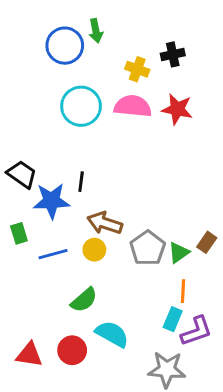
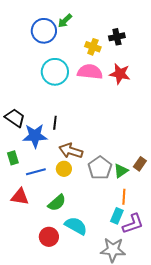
green arrow: (96, 31) -> (65, 21), turned 56
red triangle: (29, 355) -> (20, 197), moved

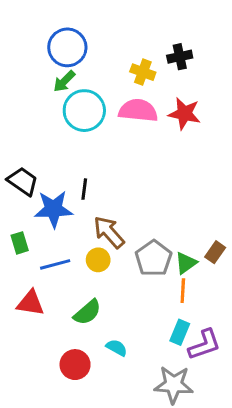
green arrow: (65, 21) -> (64, 81), moved
brown arrow: (71, 151) -> (109, 232), turned 30
orange line: (124, 197) -> (183, 291), moved
cyan semicircle: (76, 226) -> (117, 348), size x0.6

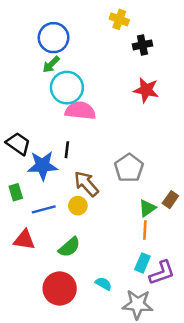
yellow cross: (143, 72) -> (119, 19), moved
pink semicircle: (138, 111) -> (80, 111), moved
gray pentagon: (154, 258) -> (129, 168), moved
cyan semicircle: (117, 348) -> (103, 284), moved
red circle: (75, 365) -> (60, 289), size x1.4

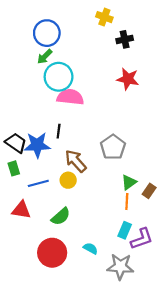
black trapezoid: (18, 144) -> (16, 143), moved
brown rectangle: (170, 200) -> (149, 191), moved

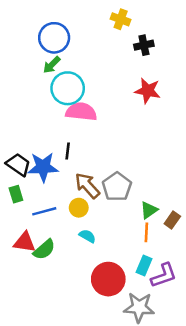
gray pentagon: (113, 147) -> (117, 187), moved
green semicircle: (61, 216) -> (44, 250), moved
cyan semicircle: (91, 248) -> (87, 236), moved
red circle: (52, 253) -> (108, 279), moved

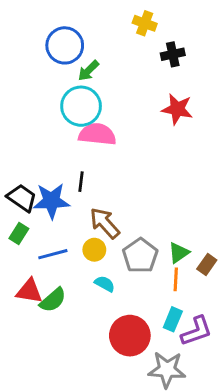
green arrow: (52, 65) -> (88, 71), moved
gray pentagon: (117, 187) -> (140, 256), moved
green rectangle: (16, 194) -> (19, 233), turned 49

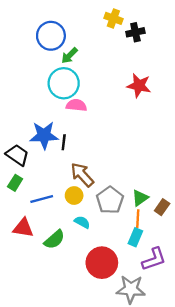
black cross: (173, 54) -> (135, 32), moved
pink semicircle: (97, 134) -> (76, 105), size x0.7
blue star: (51, 201) -> (44, 135), moved
green semicircle: (53, 300) -> (54, 239), moved
cyan rectangle: (173, 319) -> (135, 237), moved

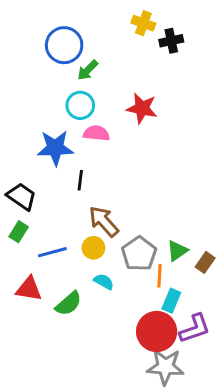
cyan circle: (64, 83) -> (80, 105), size x0.7
red star: (139, 86) -> (142, 108), moved
blue star: (44, 135) -> (55, 148), moved
orange line: (138, 219) -> (160, 276), moved
red circle: (102, 263) -> (157, 331), moved

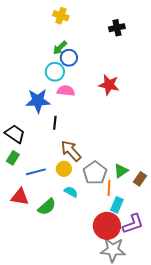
yellow cross: (143, 23) -> (61, 16), moved
blue circle: (64, 45) -> (69, 58), moved, size x0.7
red star: (142, 108) -> (109, 85), moved

